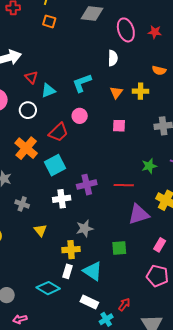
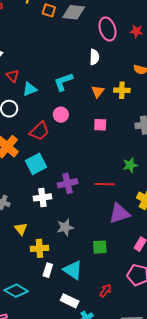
orange square: (49, 21) -> (49, 10), moved
yellow cross: (71, 250) -> (39, 248), moved
cyan diamond: (48, 288) -> (16, 291), moved
red arrow: (124, 305) -> (105, 291), moved

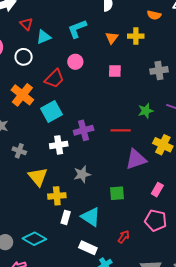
yellow triangle: (21, 229) -> (38, 177), size x1.5

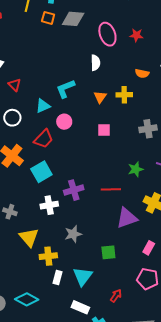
cyan triangle: (44, 37) -> (43, 106), moved
cyan triangle: (91, 217) -> (83, 276), turned 35

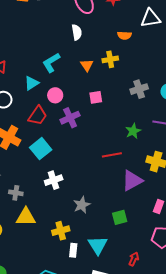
purple cross: (74, 190) -> (70, 118), moved
yellow triangle: (29, 237) -> (26, 217), moved, turned -40

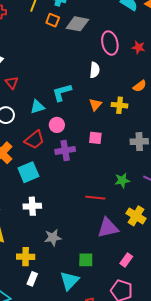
orange semicircle: (124, 35) -> (140, 86), turned -56
cyan triangle: (98, 245) -> (69, 281), moved

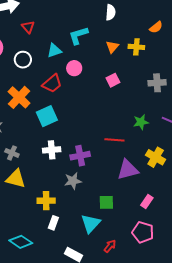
pink square: (95, 138) -> (113, 80), turned -32
purple cross: (65, 150) -> (80, 156), moved

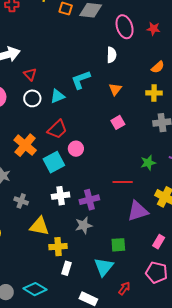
yellow cross: (136, 47) -> (154, 93), moved
white circle: (23, 60) -> (32, 98), moved
pink circle: (74, 68) -> (76, 149), moved
yellow triangle: (16, 179) -> (39, 226), moved

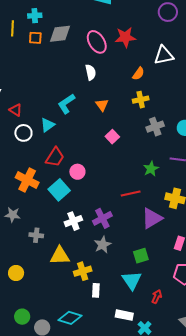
red star: (153, 29) -> (125, 37), size x1.5

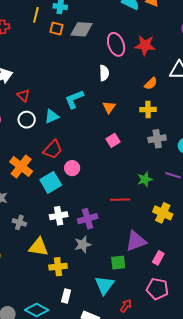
purple triangle: (152, 218) -> (136, 241), moved
white rectangle: (96, 290) -> (66, 296), moved

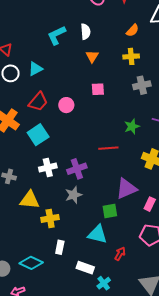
white semicircle: (104, 73) -> (86, 32), moved
cyan L-shape: (74, 99) -> (57, 35), moved
pink square: (113, 140) -> (98, 89), turned 32
pink circle: (72, 168) -> (66, 105), moved
cyan triangle: (104, 285) -> (97, 234), turned -50

